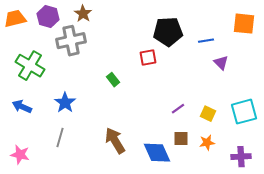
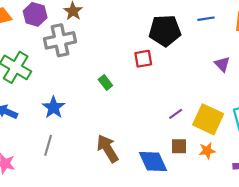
blue line: (206, 41) -> (206, 19), moved
yellow square: (208, 114) -> (208, 119), size x1.8

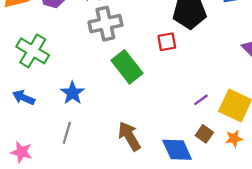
gray cross: (60, 40) -> (105, 24), moved
green rectangle: (105, 83) -> (127, 67), size x2.0
brown square: (179, 146) -> (204, 134), turned 35

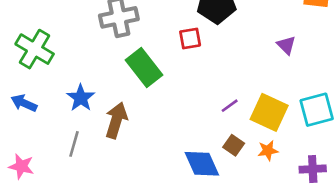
brown arrow: (129, 136) -> (116, 120), moved, turned 48

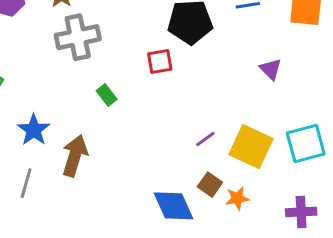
green rectangle: (144, 68) -> (107, 95), size x0.5
orange star: (268, 151) -> (237, 198), moved

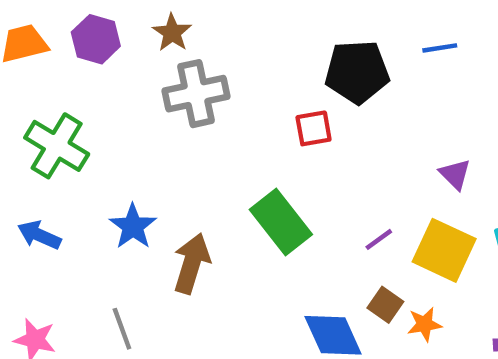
purple triangle: (271, 69) -> (455, 174), moved
green rectangle: (107, 95) -> (281, 222), moved, size x2.0
gray line: (26, 183) -> (122, 329), moved, turned -36

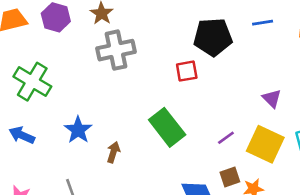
brown arrow: (192, 263) -> (113, 152), size x0.6
brown square: (385, 305) -> (230, 177), turned 36

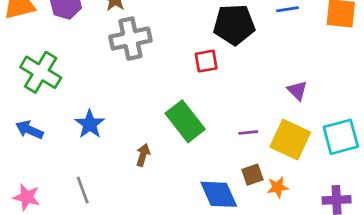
purple line: (226, 138) -> (248, 133), turned 30
brown arrow: (113, 152) -> (143, 155), moved

